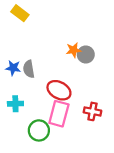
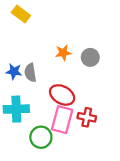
orange star: (73, 50) -> (63, 53), moved
cyan cross: (15, 104) -> (16, 109), size x1.5
red cross: (92, 111) -> (87, 117), moved

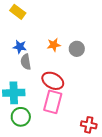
blue star: (14, 71) -> (20, 47), moved
red cross: (87, 117) -> (89, 125), moved
green circle: (41, 137) -> (21, 117), moved

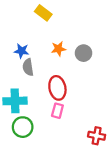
yellow rectangle: (18, 12) -> (43, 13), moved
red ellipse: (53, 81) -> (57, 88), turned 50
pink rectangle: (53, 102) -> (57, 111), size x0.6

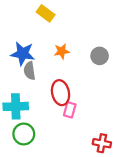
blue star: (22, 51) -> (23, 54), size x1.5
gray circle: (84, 53) -> (100, 56), moved
pink rectangle: (57, 111) -> (70, 110), moved

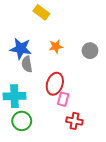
red ellipse: (61, 93) -> (55, 84), turned 30
red cross: (102, 143) -> (74, 121), moved

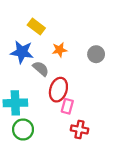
yellow rectangle: (41, 12) -> (36, 27), moved
gray semicircle: (27, 64) -> (41, 69), moved, turned 140

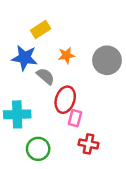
yellow rectangle: (36, 27) -> (41, 30), turned -70
gray circle: (96, 54) -> (107, 60), size x1.5
green circle: (23, 129) -> (38, 149), moved

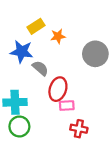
orange star: (66, 55) -> (58, 36), moved
pink rectangle: (75, 118) -> (67, 106), turned 72
green circle: (38, 149) -> (19, 126), moved

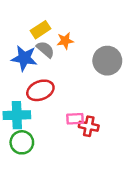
gray semicircle: (40, 68) -> (45, 49), moved
red ellipse: (58, 89) -> (40, 90), moved, turned 50
red cross: (79, 129) -> (89, 126), moved

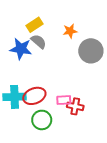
orange star: (65, 41) -> (70, 31), moved
red ellipse: (40, 90) -> (34, 96), moved
green circle: (22, 142) -> (42, 120), moved

